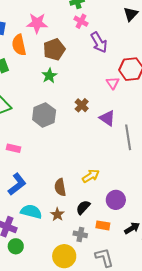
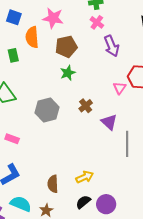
green star: (49, 76) -> (68, 73), moved
black semicircle: (83, 207) -> (83, 202), moved

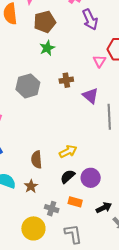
brown cross: (86, 106) -> (66, 80), turned 32

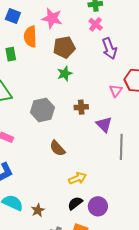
brown semicircle: (37, 160) -> (57, 148), moved, turned -42

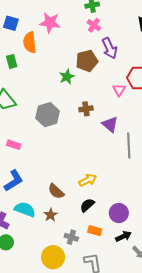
brown pentagon: (64, 47) -> (87, 61), moved
brown semicircle: (57, 148) -> (56, 191), moved
purple circle: (98, 206) -> (119, 213), moved

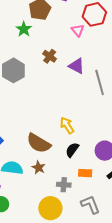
brown cross: (86, 109) -> (50, 56), turned -32
yellow arrow: (88, 180) -> (67, 125), turned -84
brown semicircle: (56, 191) -> (39, 143), size x1.4

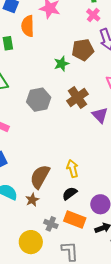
brown cross: (50, 56) -> (77, 97), size x1.5
brown semicircle: (39, 143) -> (40, 177), turned 70
orange rectangle: (85, 173) -> (75, 220), size x1.5

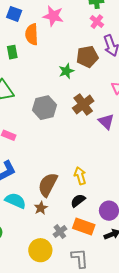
gray cross: (51, 224) -> (60, 232), turned 32

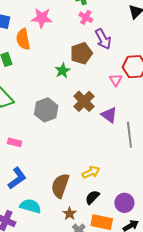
yellow arrow: (80, 176) -> (91, 172), turned 90
brown star: (41, 208) -> (70, 214), moved

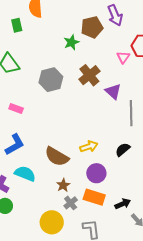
brown semicircle: (60, 186) -> (57, 156), turned -85
black semicircle: (92, 197) -> (123, 150), moved
purple circle: (124, 203) -> (96, 173), moved

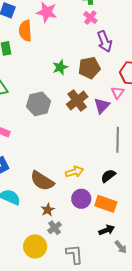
brown pentagon: (92, 27) -> (89, 68), moved
pink triangle: (123, 57) -> (117, 92), moved
purple triangle: (113, 91) -> (102, 106), moved, turned 30
orange rectangle: (94, 197) -> (106, 204), moved

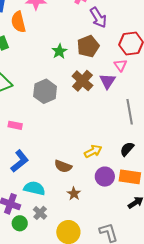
brown semicircle: (42, 181) -> (63, 166), size x0.7
gray cross: (55, 228) -> (40, 213), moved

